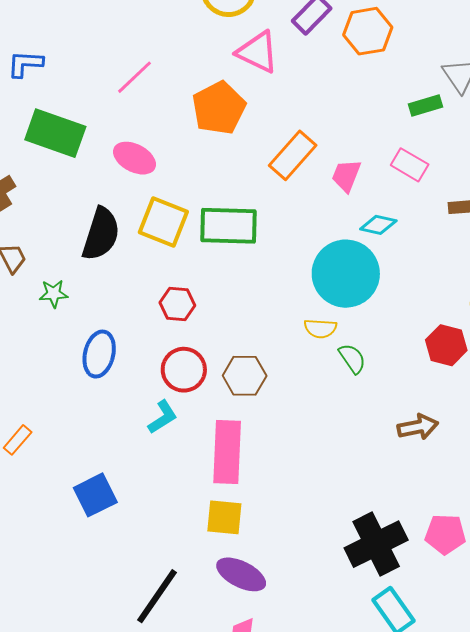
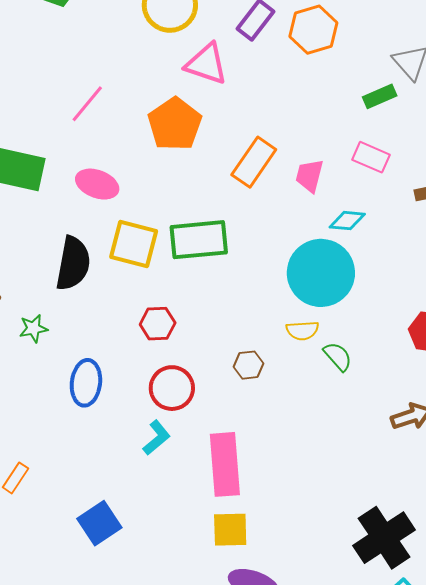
brown hexagon: (245, 376) -> (248, 365), moved, size x0.7

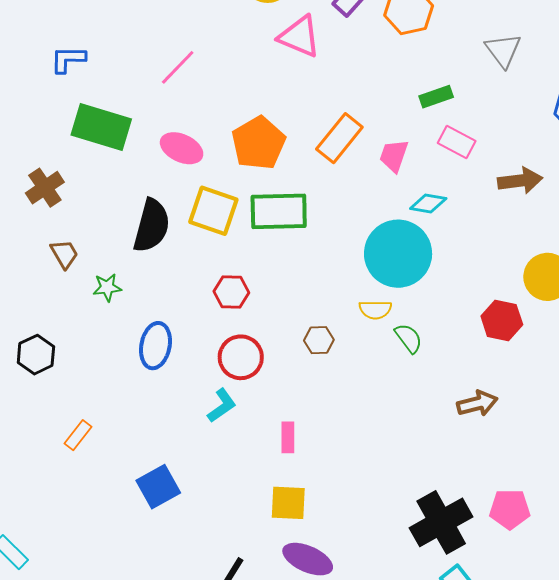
green rectangle: (380, 96) -> (436, 97), moved
orange pentagon: (175, 124) -> (258, 143), moved
pink rectangle: (225, 464) -> (288, 437), size x0.5

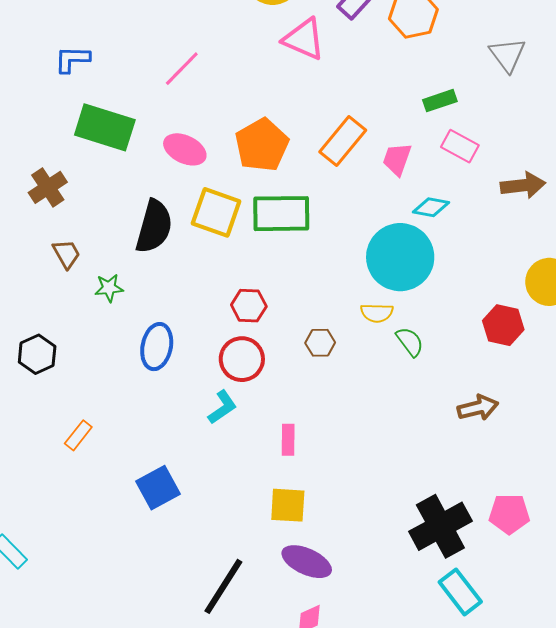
red hexagon: (231, 292) -> (249, 306), moved

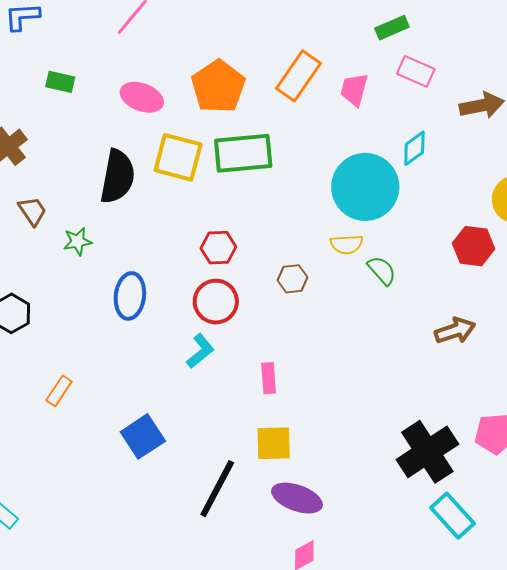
green rectangle: (105, 127) -> (60, 82), size x0.5
cyan diamond: (431, 207) -> (414, 148), moved, turned -42
black line: (223, 586) -> (217, 489), moved

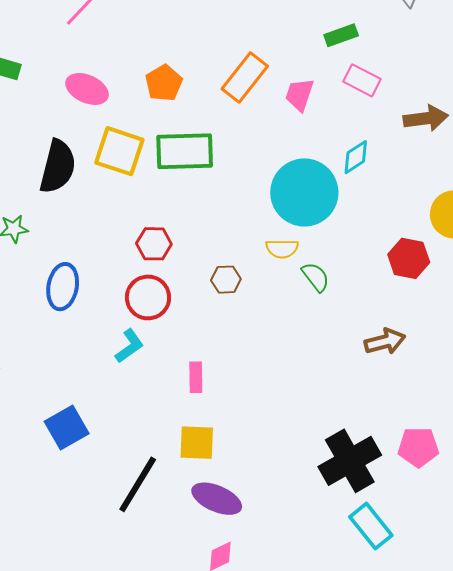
orange pentagon: (218, 86) -> (164, 83), size x0.7

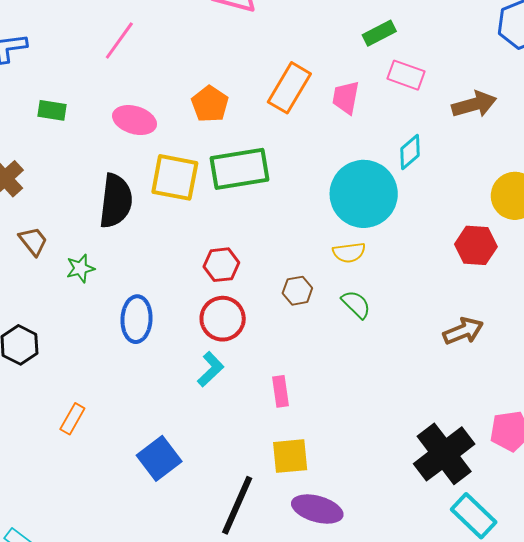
green semicircle: (316, 277) -> (356, 304), moved

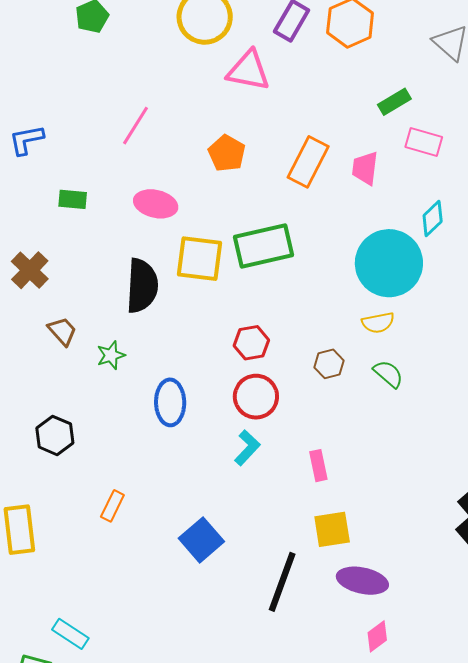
orange pentagon: (210, 104) -> (227, 153), moved

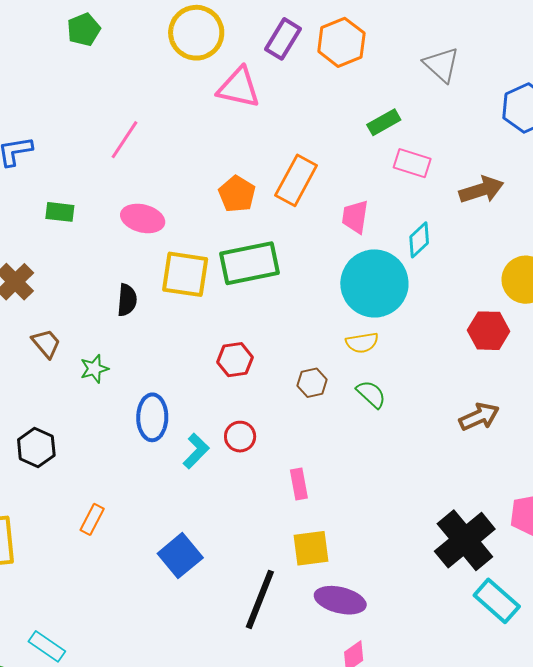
orange pentagon: (227, 153) -> (237, 194), moved
pink trapezoid: (365, 168) -> (355, 217), moved
black semicircle: (142, 286) -> (127, 300), size x0.6
red circle: (256, 397) -> (240, 437), moved, size x0.7
cyan L-shape: (247, 448) -> (196, 451), moved

